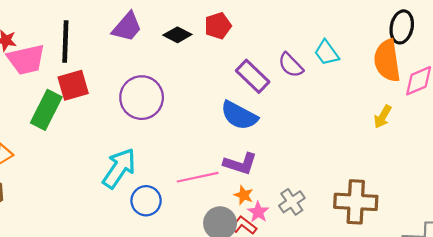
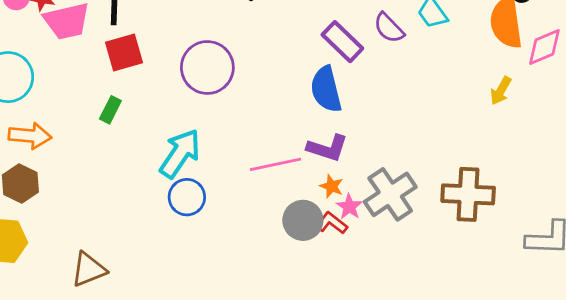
green rectangle: (46, 110) -> (110, 110), moved, size x0.6
blue semicircle: (239, 116) -> (326, 89), turned 48
blue circle: (146, 201) -> (187, 197), moved
gray cross: (292, 202) -> (390, 194), size x1.6

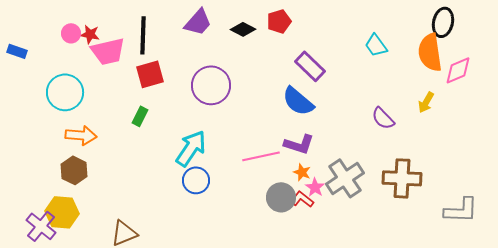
purple semicircle: (389, 28) -> (383, 118), moved
blue semicircle: (326, 89) -> (298, 101), turned -36

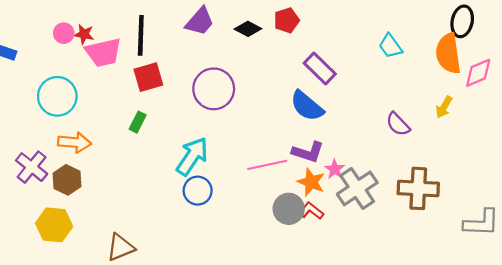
orange star: (302, 172) -> (311, 182), size x1.5
pink star: (315, 187) -> (335, 169), moved
purple cross: (41, 226) -> (32, 167), moved

